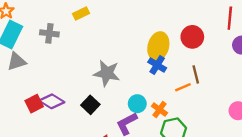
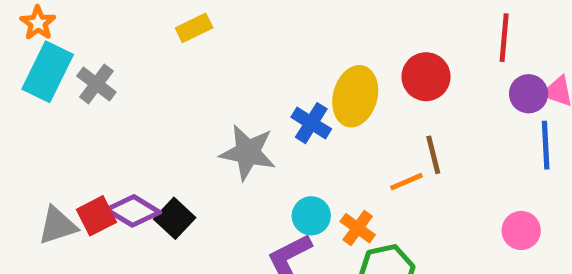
gray cross: (49, 33) -> (96, 84), moved, turned 30
gray triangle: (17, 61) -> (57, 226), moved
blue cross: (157, 65) -> (311, 123), moved
black square: (90, 105) -> (175, 218), moved

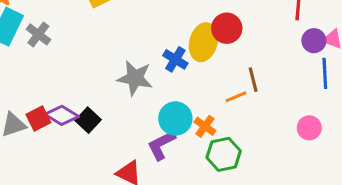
red circle: (426, 77) -> (227, 28), moved
cyan circle: (311, 216) -> (175, 118), size x1.4

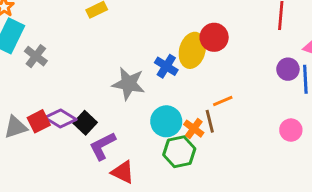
gray cross: (38, 34) -> (36, 56), moved
purple circle: (314, 41) -> (288, 69), moved
brown line: (253, 80) -> (210, 121), moved
purple L-shape: (161, 145) -> (102, 146), moved
green hexagon: (224, 154) -> (179, 152), moved

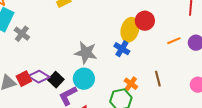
blue cross: (166, 66) -> (122, 49), moved
orange line: (223, 101) -> (174, 41), moved
cyan circle: (166, 121) -> (84, 79), moved
brown line: (210, 121) -> (158, 79), moved

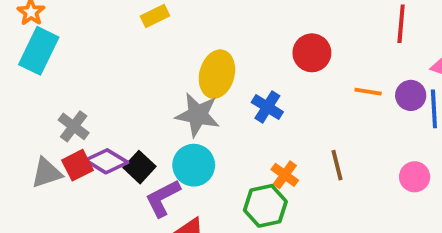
yellow ellipse: (130, 30) -> (217, 74), moved
gray cross: (22, 34) -> (74, 126), moved
orange line: (174, 41) -> (368, 92), turned 32

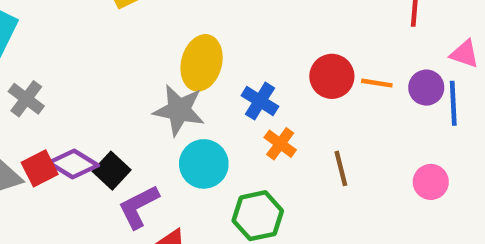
red circle: (312, 53) -> (332, 76), moved
gray cross: (74, 126) -> (26, 99), moved
cyan circle: (194, 165) -> (204, 164), moved
orange cross: (285, 175) -> (280, 144), moved

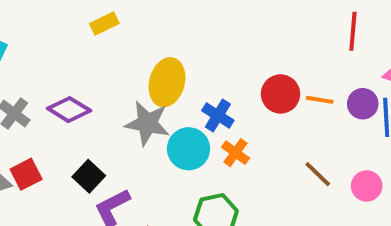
purple diamond: (73, 164) -> (69, 110), moved
cyan circle: (204, 164) -> (189, 149), moved
brown line: (341, 168) -> (318, 174), moved, turned -32

